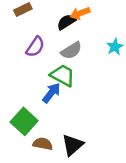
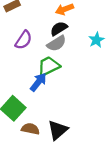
black semicircle: (66, 22) -> (59, 29), moved
green trapezoid: (63, 75) -> (49, 66), turned -55

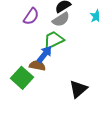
brown semicircle: (30, 129) -> (37, 66), moved
black triangle: (58, 130) -> (78, 89), moved

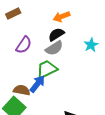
brown semicircle: (37, 66) -> (22, 90), moved

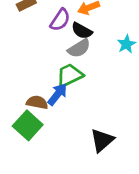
black semicircle: (56, 34) -> (82, 31), turned -119
purple semicircle: (24, 45) -> (60, 20), moved

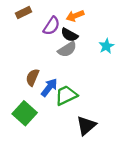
green trapezoid: (70, 75) -> (66, 95), moved
brown semicircle: (37, 102) -> (32, 77), moved, turned -78

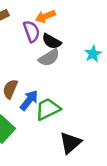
orange arrow: (75, 16) -> (45, 16), moved
purple semicircle: (52, 26) -> (32, 31), turned -54

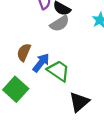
green trapezoid: (48, 109) -> (58, 71), turned 60

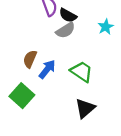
green trapezoid: (58, 71) -> (82, 72), moved

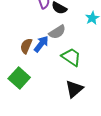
gray semicircle: (66, 30) -> (57, 32), moved
blue arrow: (47, 69) -> (41, 44), moved

